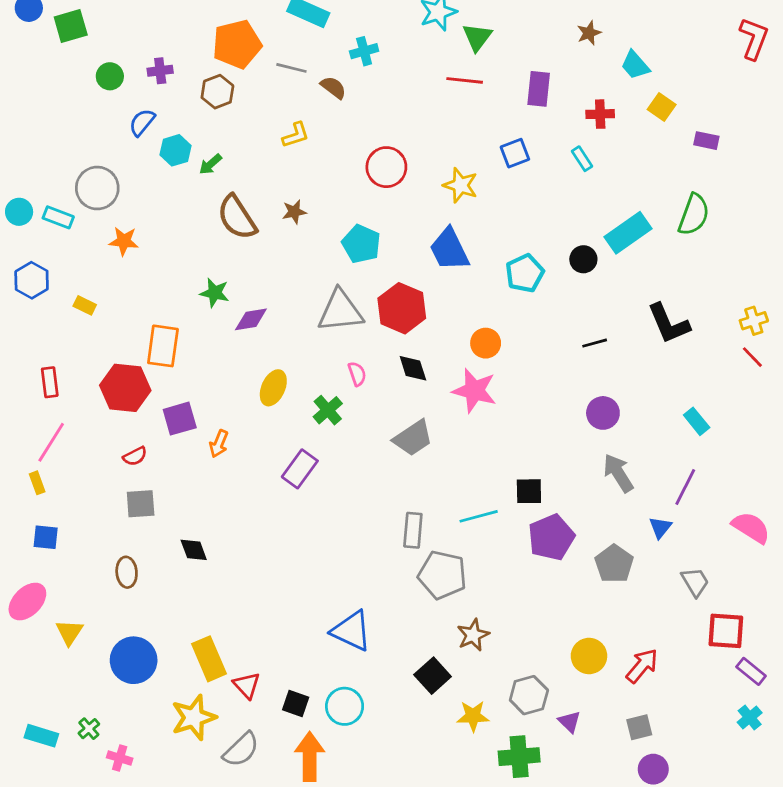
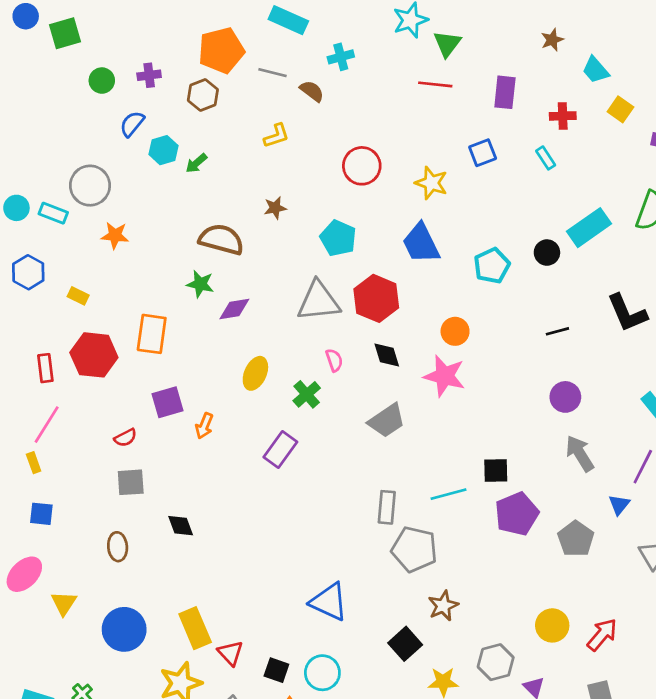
brown semicircle: (237, 217) -> (221, 239), moved, turned 138
red hexagon: (125, 388) -> (94, 355), moved

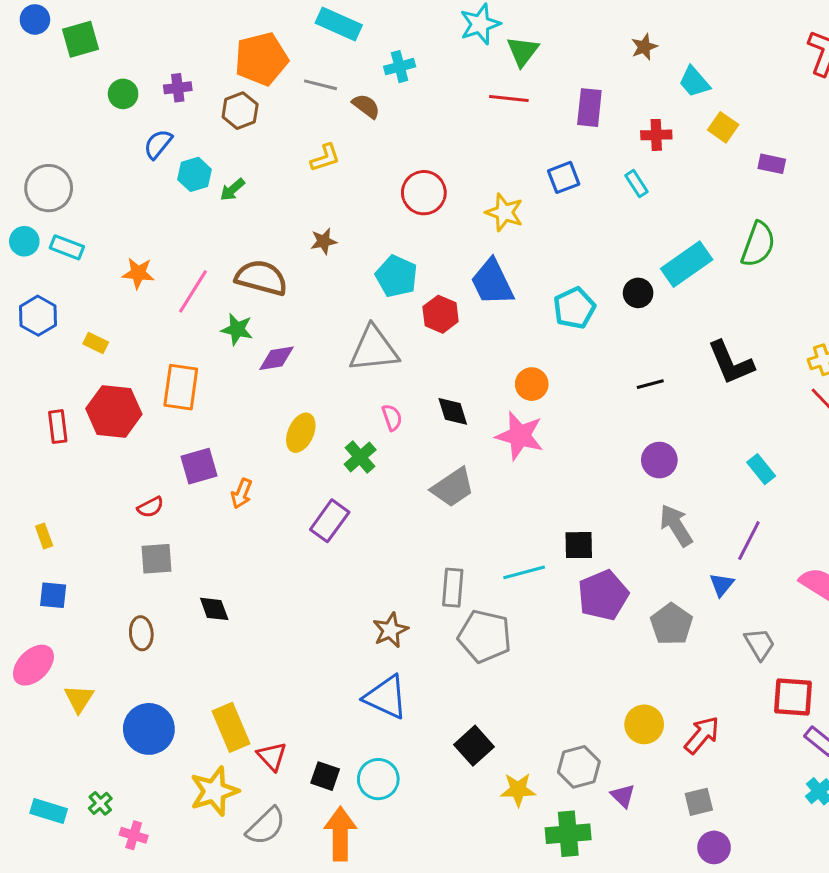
gray circle: (90, 186) -> (49, 188), moved
red hexagon: (376, 298) -> (441, 314), moved, size x0.7
pink line: (47, 425) -> (193, 291), moved
brown star: (443, 606) -> (390, 630), moved

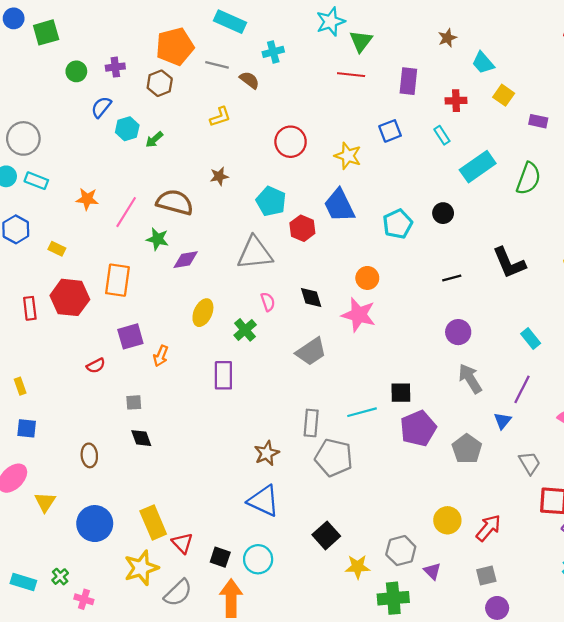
cyan rectangle: (687, 264) -> (478, 167), moved
purple rectangle: (330, 521) -> (223, 375), turned -36
gray square: (156, 559) -> (134, 402), moved, size x0.7

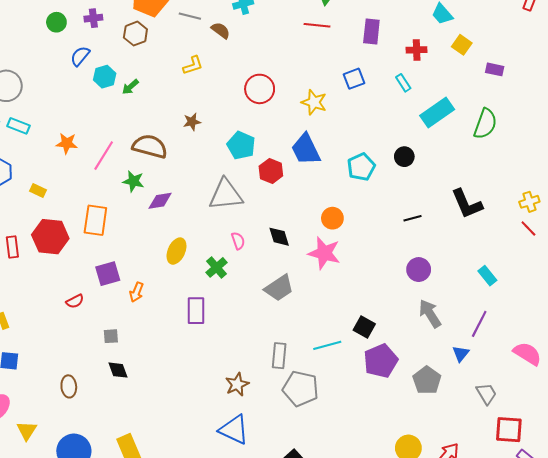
black square: (401, 393) -> (364, 327), turned 30

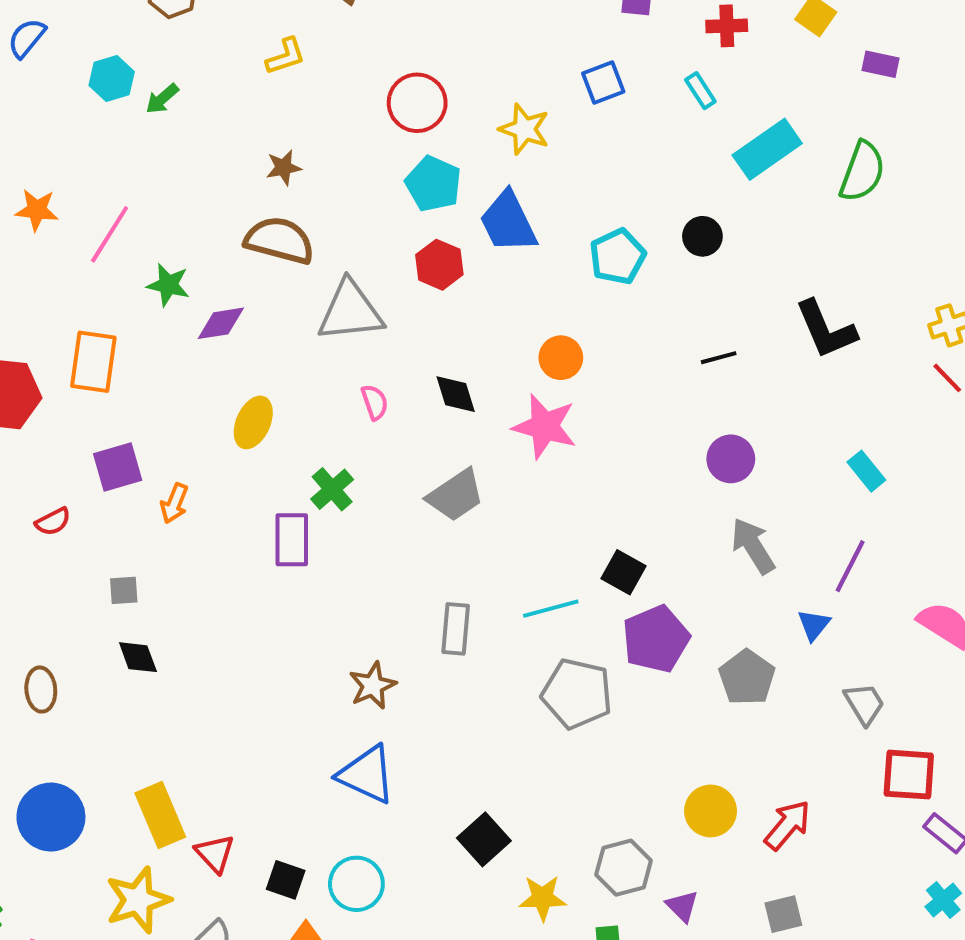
blue semicircle: (80, 56) -> (27, 38), moved
cyan pentagon: (241, 145) -> (433, 184), moved
brown semicircle: (150, 146) -> (280, 240), moved
green cross: (217, 267) -> (332, 489), moved
gray pentagon: (301, 389) -> (577, 694), moved

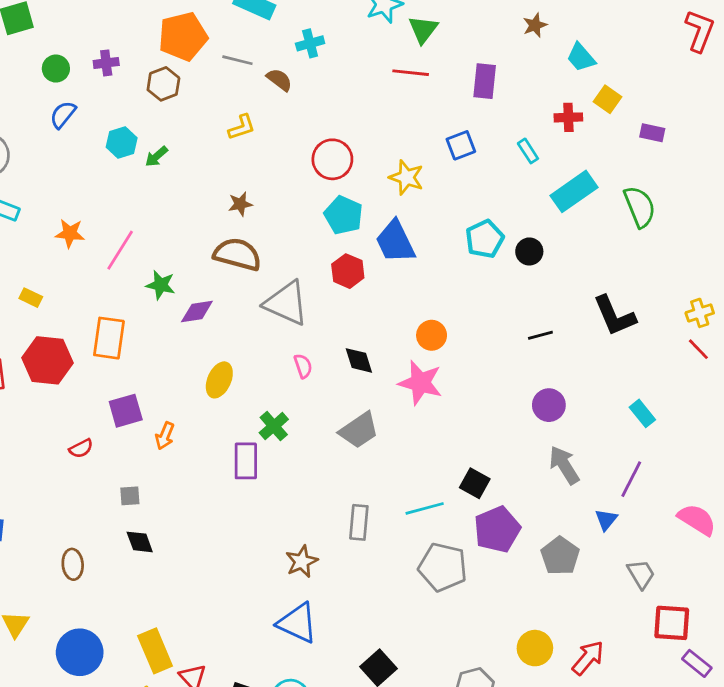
red cross: (727, 26) -> (568, 117), moved
green semicircle: (862, 172) -> (640, 207), turned -42
cyan pentagon: (617, 257) -> (485, 239), moved
gray triangle: (350, 311) -> (286, 303), turned 30

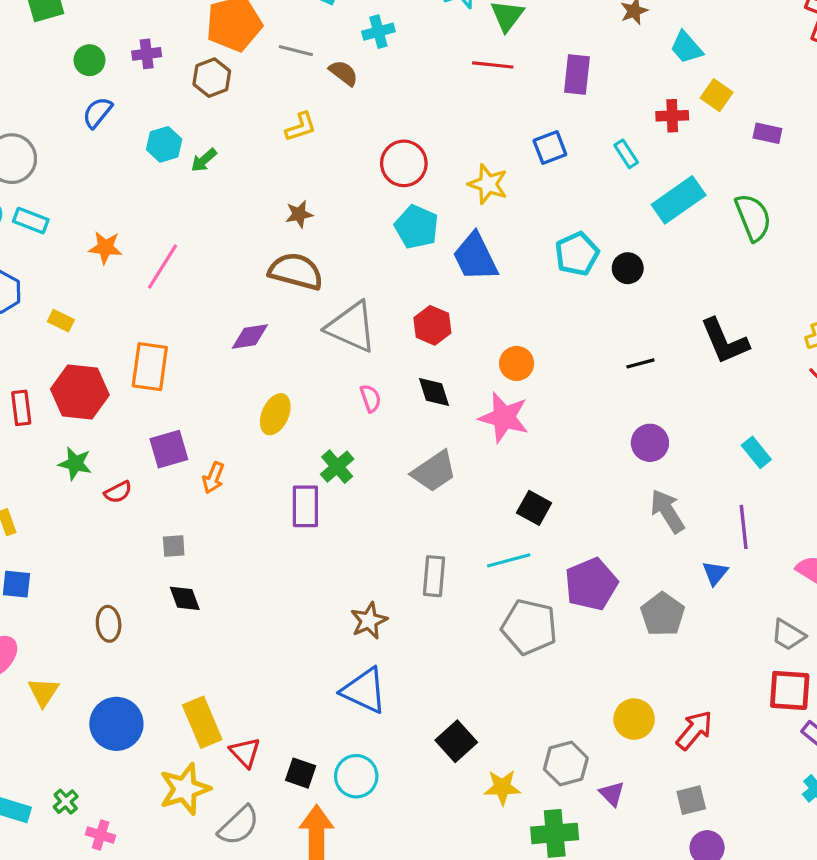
red hexagon: (348, 271) -> (432, 325), moved
green star: (161, 285) -> (75, 463), moved
purple line: (631, 479) -> (744, 527), turned -33
black square: (475, 483) -> (534, 508), moved
gray trapezoid: (641, 574) -> (788, 635), moved, turned 152

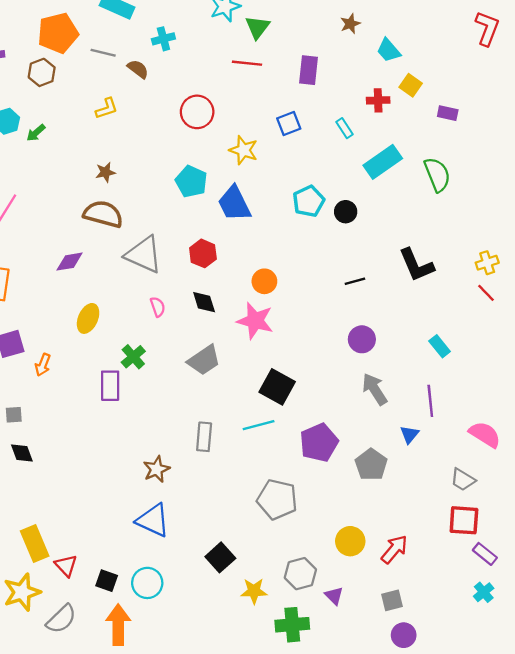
red circle: (404, 163) -> (197, 112), moved
black square: (534, 508) -> (277, 387), size x1.4
gray pentagon: (529, 627) -> (277, 499), moved

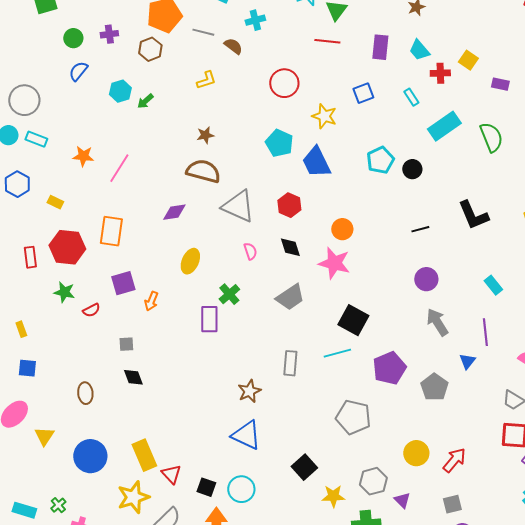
cyan trapezoid: (389, 50) -> (419, 50), moved

